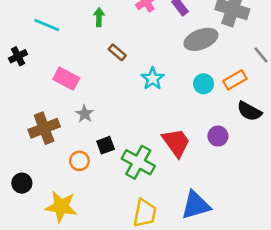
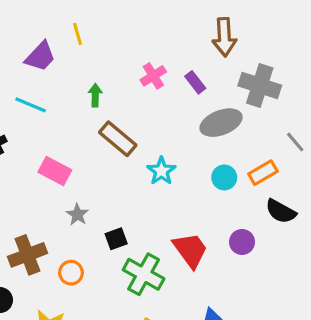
brown rectangle: (117, 52) -> (118, 139), size x1.6
brown cross: (44, 128) -> (27, 255), moved
black square: (106, 145) -> (116, 239), moved

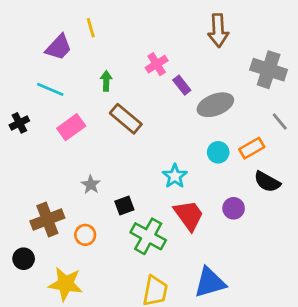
purple rectangle: (195, 82) -> (182, 85), moved
gray cross: (260, 86) -> (269, 70), moved
pink rectangle: (55, 171) -> (71, 127), moved, turned -64
cyan star: (161, 171) -> (175, 176), moved

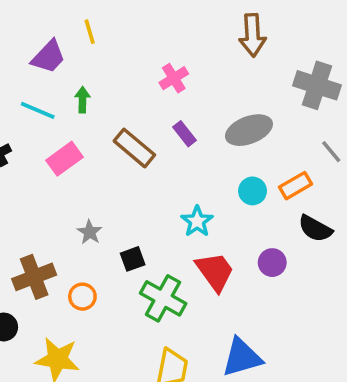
green arrow: (106, 81) -> (82, 100), moved
purple rectangle: (182, 85) -> (184, 134), moved

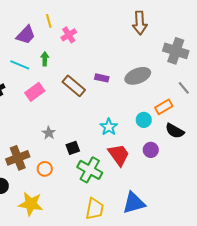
pink cross: (174, 78) -> (69, 35), moved
purple rectangle: (184, 134) -> (102, 78), turned -40
cyan circle: (253, 191) -> (144, 120), moved

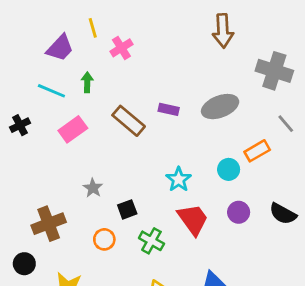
black semicircle: (175, 131) -> (283, 214), moved
orange circle: (45, 169) -> (104, 239), moved
green cross: (90, 170) -> (151, 241), size x0.7

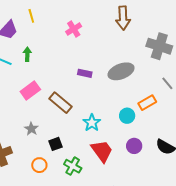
pink cross: (121, 48) -> (74, 29), moved
brown rectangle: (129, 121) -> (61, 103), moved
pink rectangle: (73, 129) -> (30, 91), moved

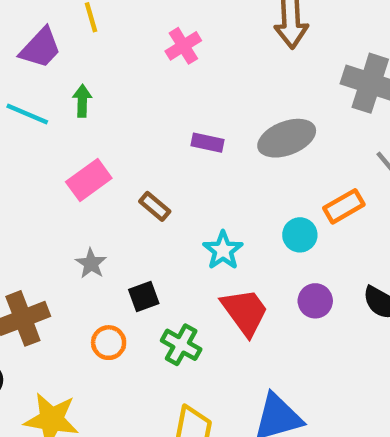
brown rectangle: (61, 103) -> (155, 206), size x0.6

